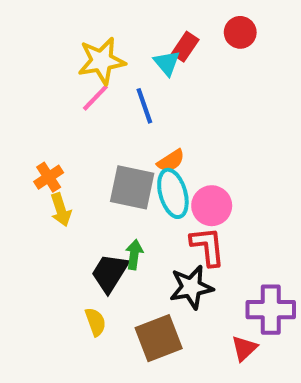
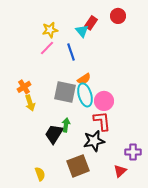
yellow star: (102, 61) -> (50, 30), size x0.7
purple cross: (271, 310) -> (133, 152), size x0.7
yellow semicircle: (95, 322) -> (40, 174), moved

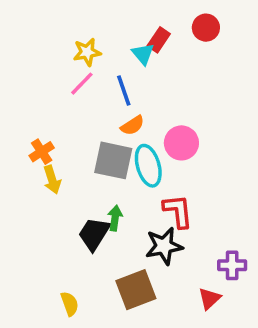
orange semicircle: (84, 79) -> (132, 125), moved
pink circle: (104, 101) -> (181, 143), moved

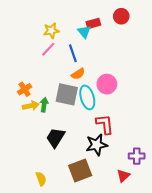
red rectangle: (159, 40) -> (93, 23), turned 40
yellow arrow: (52, 180) -> (31, 106), turned -84
green arrow: (115, 218) -> (44, 105), moved

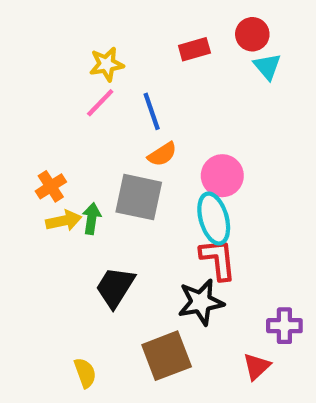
cyan triangle: (84, 32) -> (267, 66), moved
cyan ellipse: (87, 97) -> (214, 219), moved

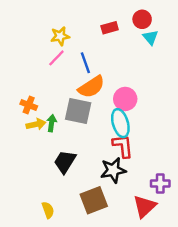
orange semicircle: (162, 154) -> (91, 87), size x1.6
orange cross: (51, 186) -> (29, 105), turned -35
red triangle: (257, 366) -> (145, 206), size x1.5

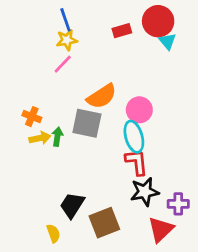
red circle: (142, 19) -> (158, 21), size x1.5
blue line: (85, 63) -> (65, 20), moved
black trapezoid: (65, 162) -> (72, 205), moved
black star: (113, 170) -> (145, 192), moved

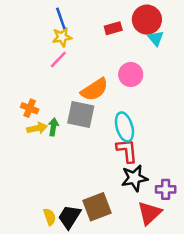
pink circle: (139, 110) -> (131, 74), moved
black trapezoid: (72, 205) -> (70, 217), moved

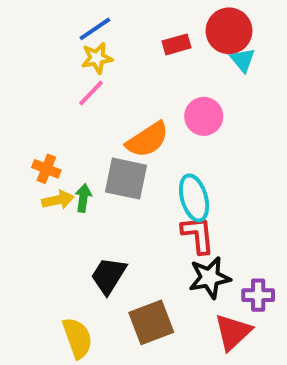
blue line: (61, 18) -> (95, 29), turned 75
yellow semicircle: (50, 217) -> (77, 338), size x1.5
black trapezoid: (70, 217) -> (109, 276), moved

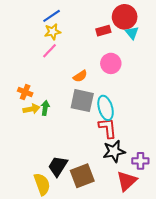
red rectangle: (177, 44) -> (103, 31), moved
orange semicircle: (147, 140) -> (80, 76), size x0.6
gray square: (126, 179) -> (82, 101), moved
black trapezoid: (109, 276) -> (58, 166), moved

